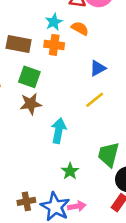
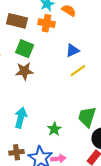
blue triangle: (98, 68) -> (72, 51), moved
cyan arrow: (59, 131) -> (21, 118), moved

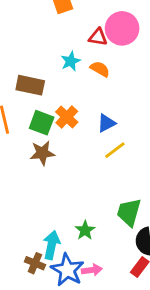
orange cross: (47, 23) -> (67, 117), moved, turned 35
cyan arrow: (21, 118) -> (52, 245), moved
brown cross: (17, 152) -> (35, 263), turned 32

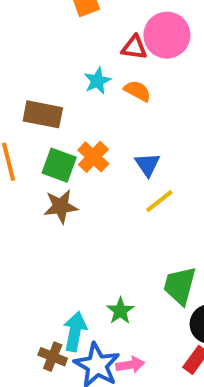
blue triangle: (106, 123) -> (147, 165), turned -36

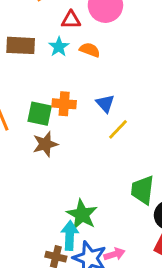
red triangle: (134, 47) -> (71, 20), moved
brown rectangle: (43, 114) -> (21, 45), moved
orange cross: (93, 157) -> (64, 104), turned -30
green star: (120, 311) -> (82, 215), moved, size x1.5

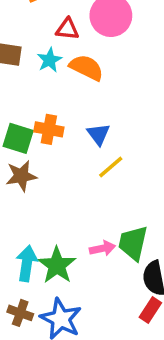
orange semicircle: (90, 50) -> (86, 68), size x1.4
cyan arrow: (70, 236) -> (27, 263), moved
pink arrow: (114, 254) -> (102, 248), moved

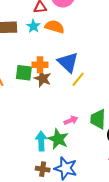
blue triangle: (98, 134) -> (68, 62), size x1.6
brown star: (21, 176) -> (43, 78), moved, turned -30
pink arrow: (102, 248) -> (71, 120), moved

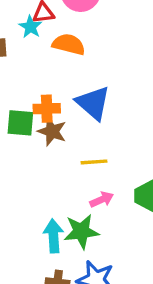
cyan star: (33, 26) -> (30, 27), moved
yellow line: (78, 79) -> (94, 162), moved, turned 49
green star: (58, 139) -> (81, 231), turned -30

